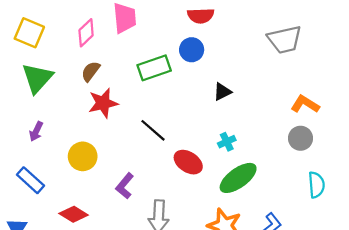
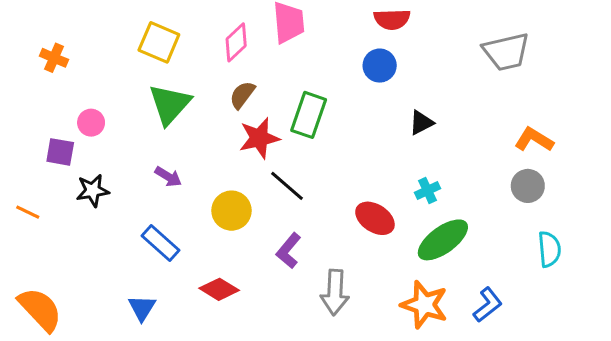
green rectangle: (154, 68) -> (309, 115), moved, turned -52
black line: (153, 130) -> (287, 186), moved
purple arrow: (36, 131) -> (168, 177), turned -84

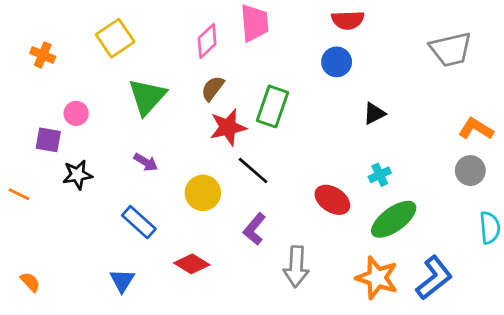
yellow square: (159, 42) -> (115, 38), moved, turned 33
blue L-shape: (488, 305) -> (434, 278), size x1.4
orange semicircle: (40, 309) -> (30, 282), size x0.5

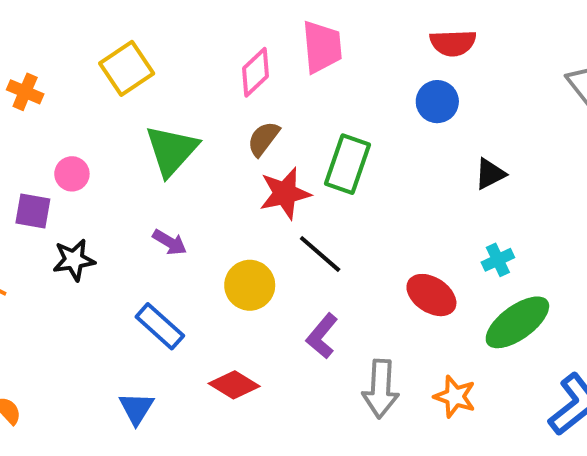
orange star: (377, 278) -> (455, 397), moved, size x0.7

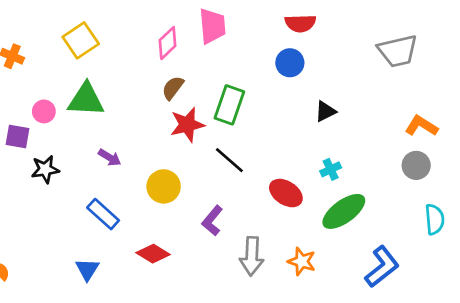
green triangle: (172, 150) -> (86, 100), moved, turned 51
black line: (320, 254) -> (229, 160), moved

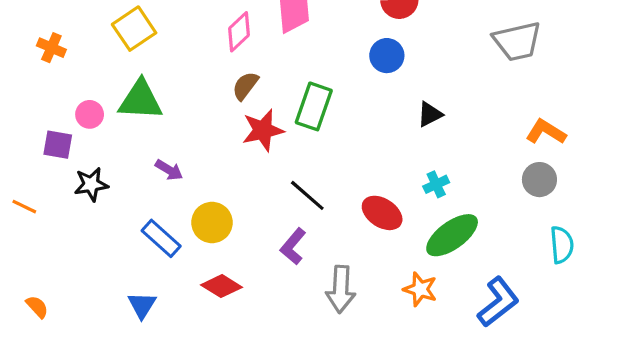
black line: (229, 160) -> (307, 195), moved
yellow circle: (164, 186) -> (212, 222), moved
orange star: (302, 261) -> (420, 289), moved

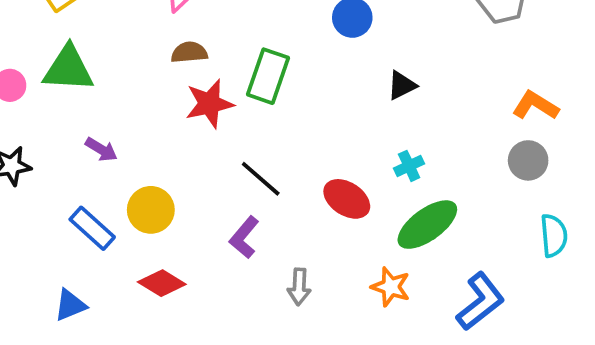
brown semicircle: (245, 86) -> (189, 52), turned 48
gray arrow: (341, 289) -> (299, 287), size x0.7
blue triangle: (142, 305) -> (70, 305), turned 36

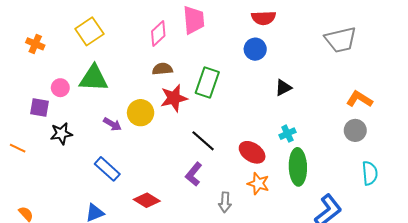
yellow circle: (151, 210) -> (141, 113), moved
green ellipse: (427, 225) -> (298, 167), turned -56
orange star: (391, 287) -> (258, 184), moved

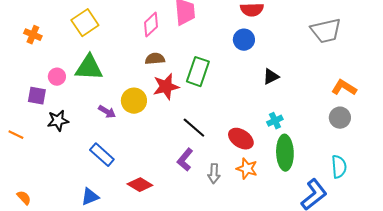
cyan semicircle: (370, 173) -> (339, 167), moved
gray arrow: (225, 202) -> (214, 174), moved

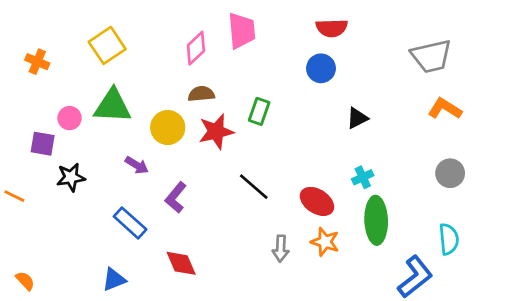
green rectangle: (198, 72) -> (259, 111), size x0.7
orange L-shape: (344, 88) -> (445, 109), moved
yellow circle: (134, 101) -> (168, 128), moved
purple L-shape: (185, 160) -> (176, 197), moved
red diamond: (140, 185) -> (181, 263), turned 35

